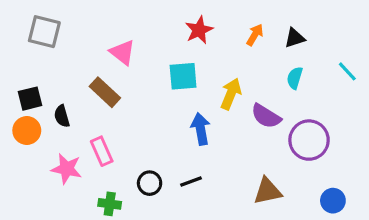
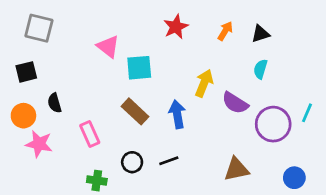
cyan line: (347, 71) -> (307, 113), moved, turned 66
cyan square: (183, 76) -> (139, 68), moved
brown rectangle: (105, 92) -> (135, 111), moved
black square: (30, 99) -> (26, 72), moved
pink star: (67, 169) -> (39, 144), moved

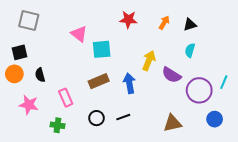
red star: (176, 27) -> (128, 20), turned 30
brown rectangle: (135, 111) -> (99, 81), turned -66
orange circle: (23, 116) -> (14, 74), moved
blue circle: (294, 178) -> (215, 119), moved
green cross: (97, 181) -> (57, 125), moved

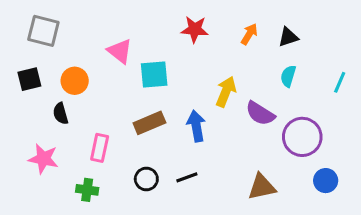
orange circle: (14, 74) -> (75, 81), moved
cyan line: (224, 82) -> (340, 82), moved
pink rectangle: (66, 98) -> (100, 148), turned 36

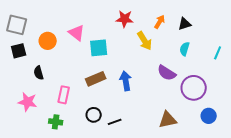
gray square: (43, 31) -> (17, 25), moved
orange circle: (75, 81) -> (48, 41), moved
yellow arrow: (226, 92) -> (145, 41), moved, turned 126
black line: (187, 177) -> (115, 122), moved

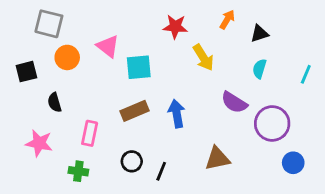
orange arrow: (160, 22) -> (227, 20), moved
gray square: (17, 25) -> (49, 24), moved
brown triangle: (168, 120) -> (217, 159), moved
black line: (115, 122) -> (161, 171), turned -48

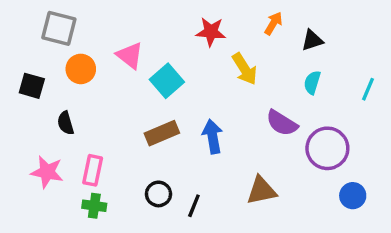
cyan square: (139, 67) -> (167, 81), turned -36
black square: (26, 72) -> (32, 86), turned 30
pink rectangle: (90, 133) -> (93, 170), moved

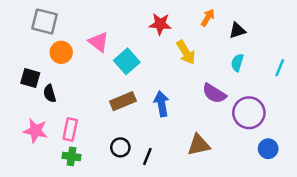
black square: (32, 86) -> (30, 78), moved

